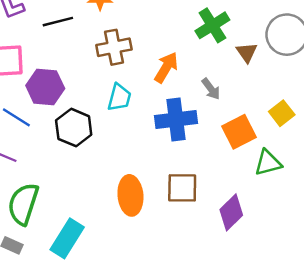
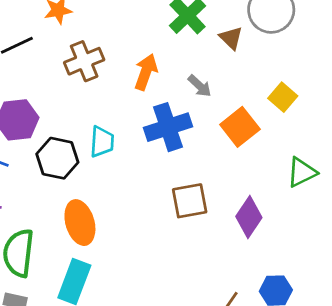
cyan trapezoid: (119, 97) -> (102, 142), moved
green triangle: (268, 163) -> (302, 172), moved
orange ellipse: (130, 195) -> (80, 223), moved

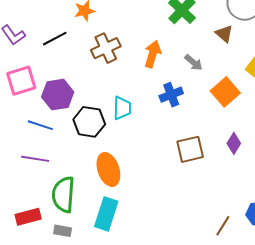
brown triangle: (231, 38) -> (224, 34), moved
blue cross: (168, 127) -> (171, 95), size x0.7
purple diamond: (249, 217) -> (234, 143), moved, size x0.7

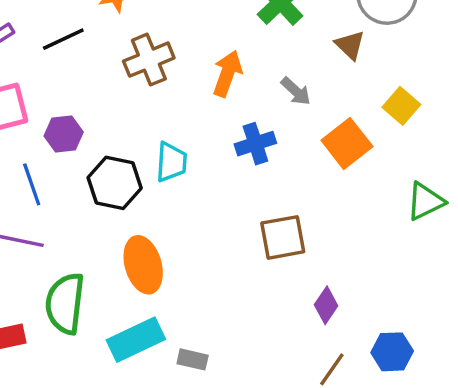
purple hexagon: (58, 95) -> (64, 134), size x0.7
blue line: (40, 125) -> (32, 184), turned 50
purple diamond: (234, 143) -> (326, 305), moved
cyan rectangle: (106, 214) -> (136, 340), turned 44
gray rectangle: (63, 231) -> (193, 359), moved

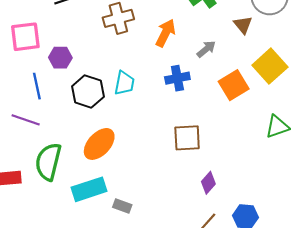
gray arrow: (296, 91) -> (206, 49), turned -90
yellow square: (401, 106) -> (270, 66), size x1.5
orange ellipse: (143, 265) -> (99, 144), turned 52

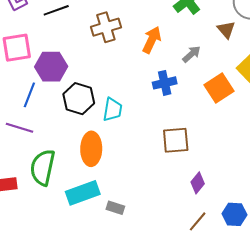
purple hexagon: (60, 58) -> (51, 67), size x1.4
cyan trapezoid: (124, 83) -> (113, 110), moved
blue line: (37, 86) -> (29, 95), turned 35
orange ellipse: (99, 144) -> (91, 149), turned -40

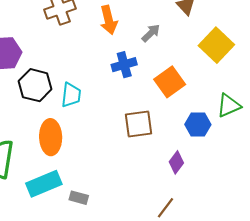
orange arrow: (152, 40) -> (109, 20), turned 144
orange square: (219, 88) -> (170, 82), moved
purple diamond: (198, 183) -> (176, 162), moved
blue hexagon: (234, 214) -> (198, 124), moved

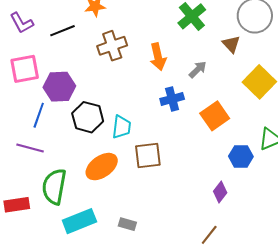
brown square: (139, 124) -> (148, 155), moved
orange ellipse: (51, 137) -> (102, 167), turned 56
cyan rectangle: (44, 184) -> (79, 221), moved

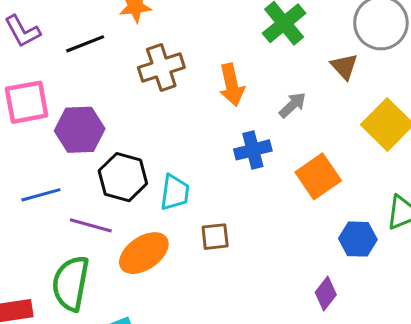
blue line: (39, 115) -> (41, 195), moved, turned 55
purple line: (30, 148) -> (91, 225), moved
brown square: (148, 155) -> (215, 237), size x0.7

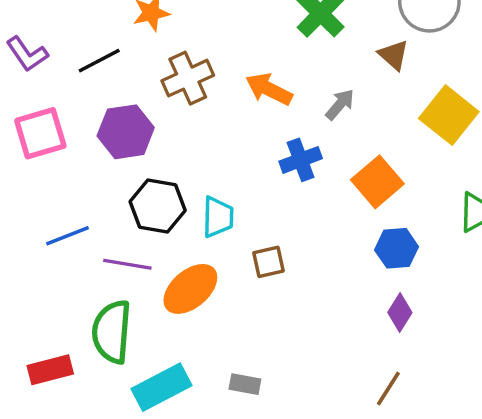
orange arrow: (232, 85) -> (269, 89), turned 135
purple hexagon: (80, 130) -> (126, 132), moved
blue hexagon: (358, 239) -> (397, 248), moved

